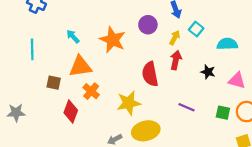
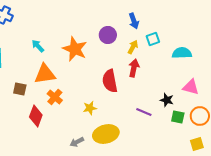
cyan square: (196, 29) -> (153, 39), turned 32
black star: (208, 72) -> (167, 100), moved
yellow star: (129, 103) -> (90, 108), size x0.6

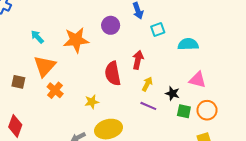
yellow arrow: (133, 47) -> (147, 84), moved
orange star: (75, 49) -> (76, 40), turned -30
orange triangle: (45, 74) -> (45, 66), turned -40
red diamond: (36, 116) -> (15, 126), moved

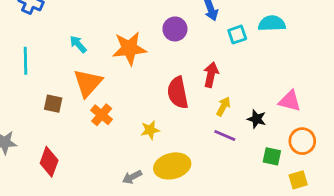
cyan semicircle: (188, 44) -> (272, 23), moved
green square: (184, 111) -> (272, 156), moved

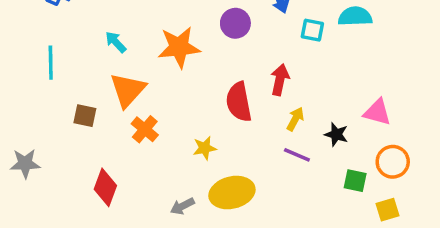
cyan square: (237, 35) -> (312, 30), turned 30
red diamond: (49, 162) -> (105, 187), moved

